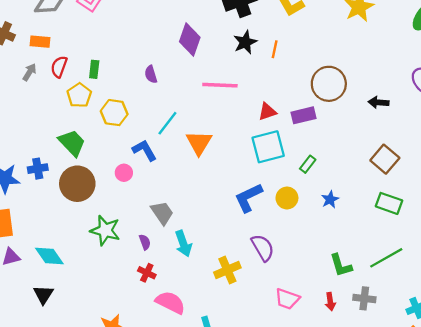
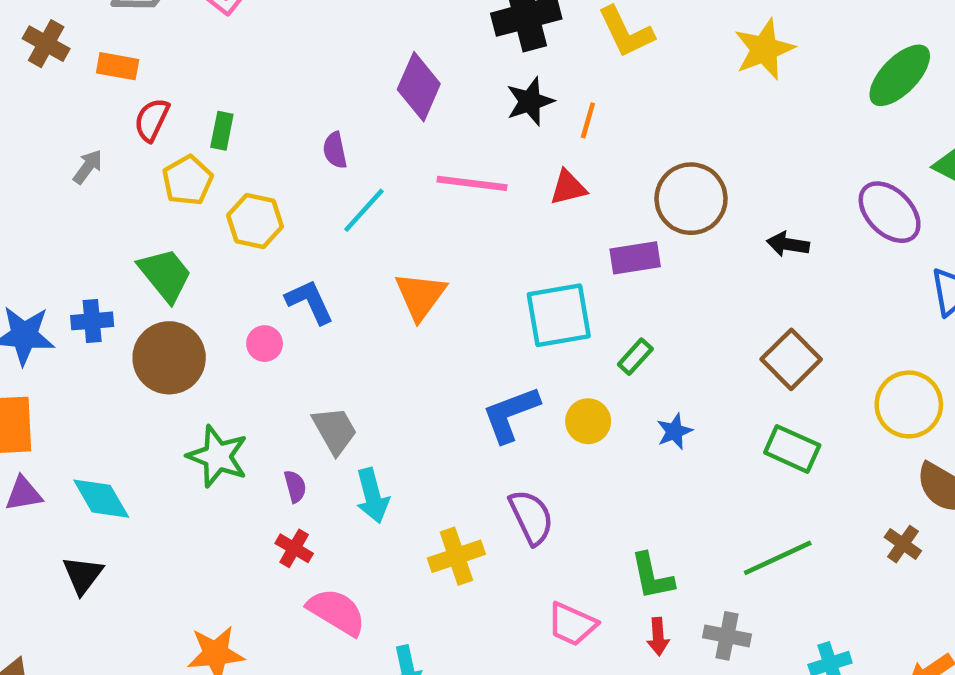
gray arrow: (29, 72) -> (88, 167), moved
red triangle: (267, 112) -> (568, 187), moved
cyan line: (167, 123) -> (364, 210), moved
green L-shape: (341, 265) -> (652, 576), moved

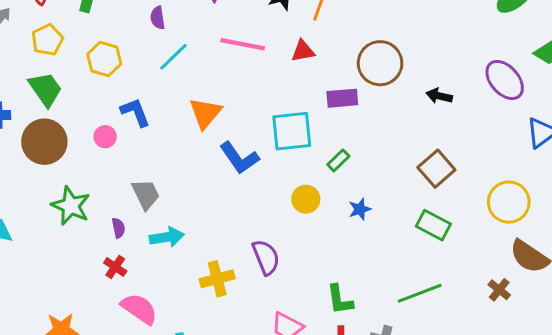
yellow pentagon: (188, 180) -> (47, 40), moved
blue L-shape: (511, 414) -> (239, 158), moved, turned -108
cyan arrow: (372, 496) -> (167, 237), turned -88

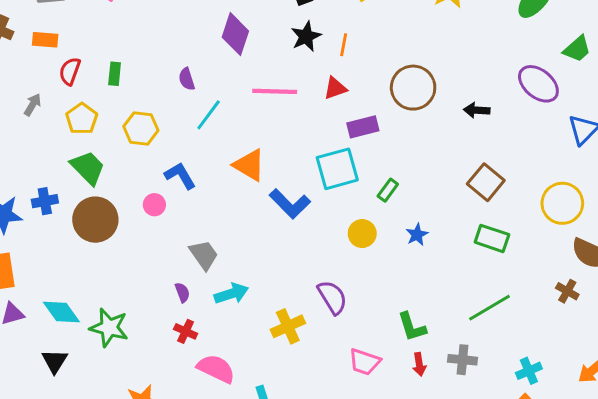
purple rectangle: (342, 98) -> (363, 127), moved
orange triangle: (205, 113) -> (249, 165), turned -30
green star: (71, 206) -> (109, 328), moved

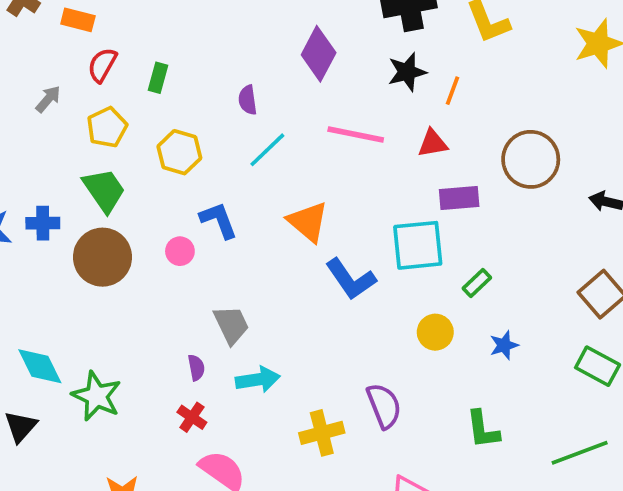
green L-shape: (412, 327) -> (483, 429), moved

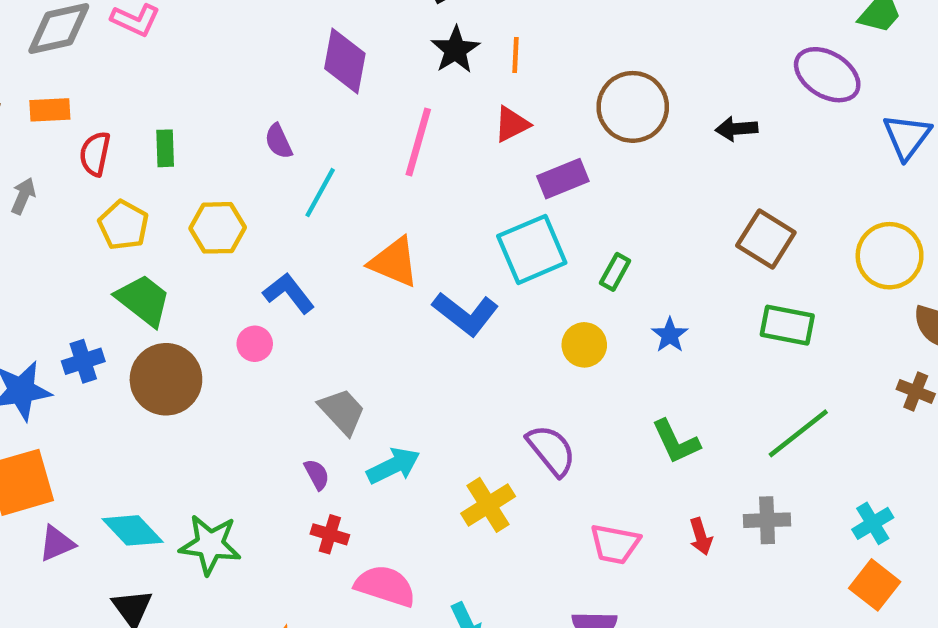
gray arrow: (48, 99) -> (23, 196), moved
pink line: (356, 134) -> (418, 142), turned -68

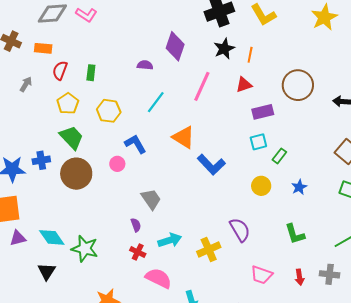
purple semicircle: (279, 141) -> (145, 65), moved, turned 112
cyan square: (532, 249) -> (258, 142), moved, size x0.6
cyan arrow: (393, 466) -> (170, 240), moved

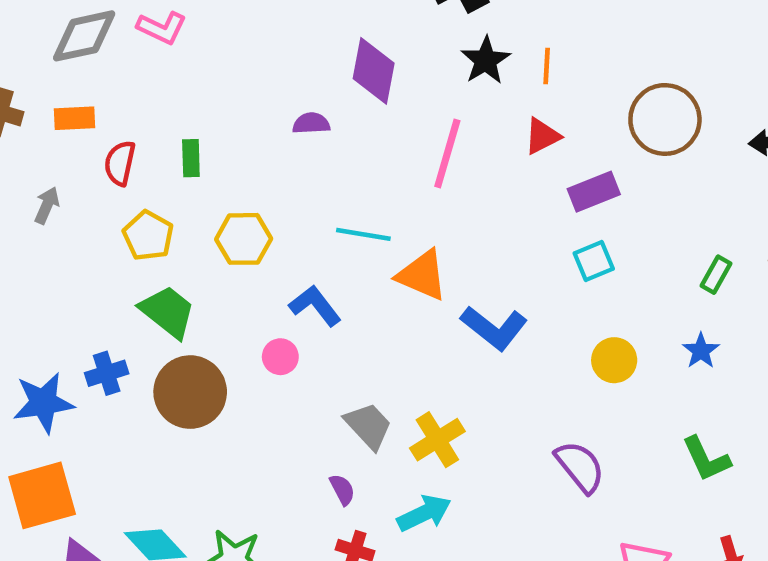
cyan line: (156, 102) -> (363, 234), moved, turned 70
green rectangle: (279, 156) -> (716, 275), moved
yellow cross: (209, 249) -> (437, 440), moved

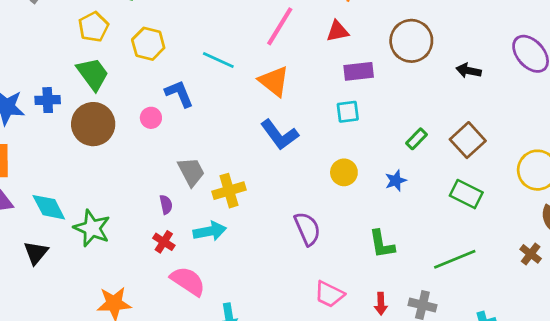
orange triangle: (422, 275) -> (274, 81), moved

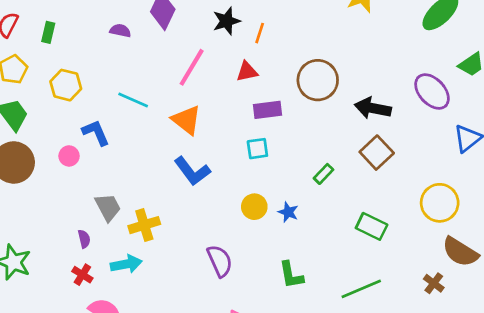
black arrow: (469, 71) -> (373, 108), size x1.5
brown square: (468, 140) -> (377, 153), moved
blue star: (396, 181) -> (288, 212), moved, turned -30

